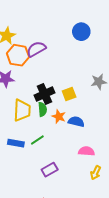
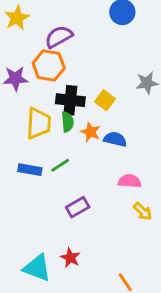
orange hexagon: (18, 55) -> (49, 66), moved
black cross: (45, 94) -> (70, 100), turned 30
yellow square: (69, 94) -> (105, 100), turned -32
yellow arrow: (96, 173) -> (143, 211), turned -72

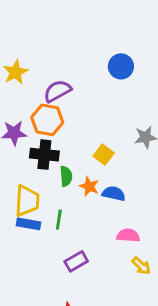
black cross: (70, 100) -> (44, 155), moved
yellow trapezoid: (39, 123) -> (27, 201), moved
green line: (60, 165) -> (59, 220), turned -48

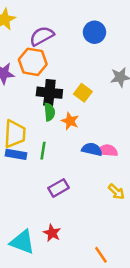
blue circle: (121, 66) -> (94, 32), moved
black cross: (44, 155) -> (49, 93), moved
blue semicircle: (114, 194) -> (92, 149), moved
pink semicircle: (128, 235) -> (107, 151), moved

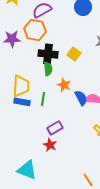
orange star: (70, 121) -> (64, 85), moved
blue semicircle: (92, 149) -> (81, 98), turned 49
red star: (52, 233) -> (50, 145), moved

